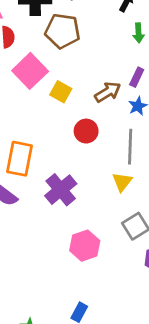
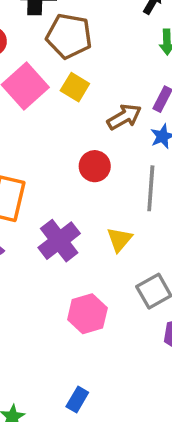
yellow square: (61, 92) -> (75, 87), moved
yellow triangle: (122, 182) -> (119, 240), moved

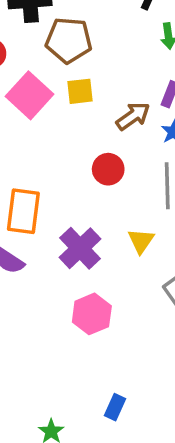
yellow square: (75, 87) -> (80, 91), turned -32
pink hexagon: (87, 314) -> (92, 314), moved

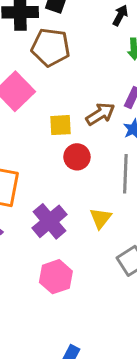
yellow square: (80, 91) -> (61, 125), moved

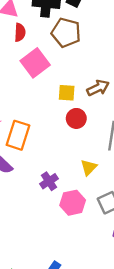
purple cross: (49, 221) -> (49, 181), moved, size x0.7
pink hexagon: (56, 277) -> (73, 203), moved

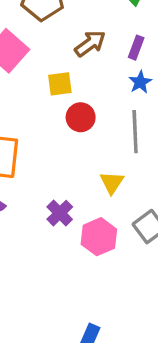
brown arrow: (98, 88) -> (90, 44), moved

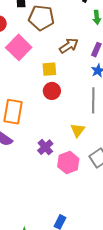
red circle: (81, 117) -> (52, 91), moved

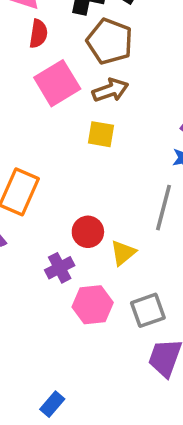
brown arrow: (69, 46) -> (110, 90), moved
red circle: (52, 91) -> (88, 232), moved

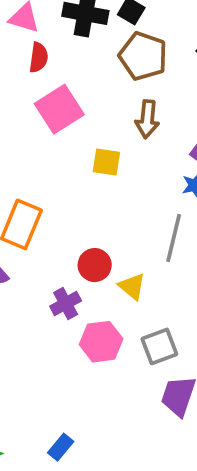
brown pentagon: (110, 41) -> (143, 56), moved
brown arrow: (110, 90) -> (147, 119), moved, turned 116
yellow triangle: (123, 253) -> (132, 286), turned -40

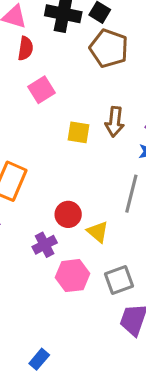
pink square: (59, 109) -> (41, 90), size x0.7
brown arrow: (147, 119) -> (115, 122), moved

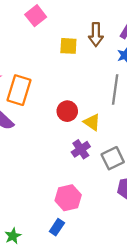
purple cross: (45, 245) -> (81, 149), moved
pink hexagon: (73, 276) -> (68, 198), moved

